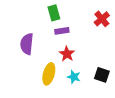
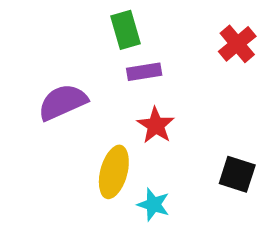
purple semicircle: (27, 44) -> (63, 102), turned 60
cyan star: (74, 77) -> (153, 205), moved

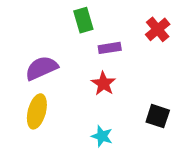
purple rectangle: (144, 72) -> (110, 48), moved
yellow ellipse: (114, 172) -> (37, 111), moved

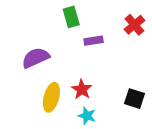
red star: (103, 84) -> (82, 89), moved
yellow ellipse: (37, 111) -> (51, 97), moved

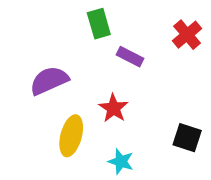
purple rectangle: (94, 41) -> (130, 57), turned 36
red star: (82, 89) -> (113, 108), moved

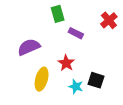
black square: (187, 138) -> (96, 80), moved
cyan star: (121, 161) -> (76, 87), moved

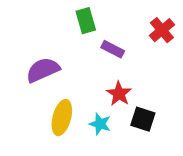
red star: (66, 63) -> (119, 94), moved
cyan star: (76, 87) -> (100, 124), moved

